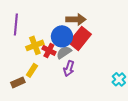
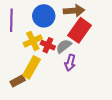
blue circle: (62, 36) -> (44, 16), moved
yellow rectangle: (32, 70) -> (31, 67), size x1.5

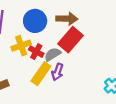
yellow rectangle: (31, 67) -> (41, 74), moved

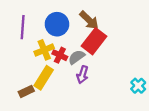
brown arrow: (67, 19) -> (89, 20), turned 45
yellow rectangle: (41, 74) -> (44, 78), moved

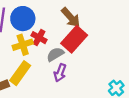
blue circle: (57, 24) -> (23, 19), moved
red cross: (60, 55) -> (39, 38), moved

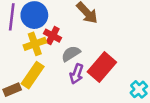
red rectangle: (74, 39) -> (102, 67), moved

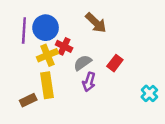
red rectangle: (102, 67) -> (115, 63), moved, size x0.6
yellow rectangle: (33, 75) -> (47, 85), turned -40

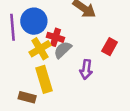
gray semicircle: (83, 63) -> (63, 50), moved
brown rectangle: (28, 100) -> (27, 97), turned 49

